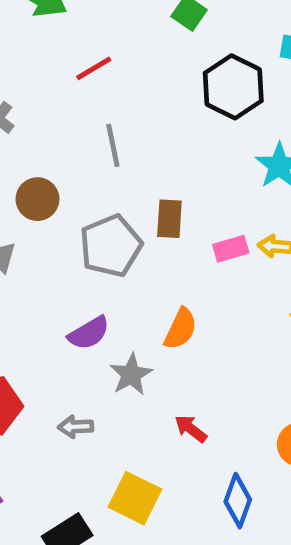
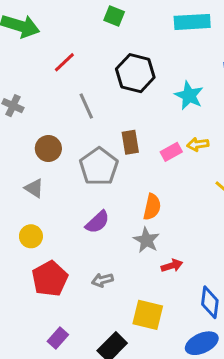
black hexagon: (233, 87) -> (135, 73), moved
gray star: (131, 375) -> (146, 240), moved
red arrow: (191, 429) -> (172, 266), turned 138

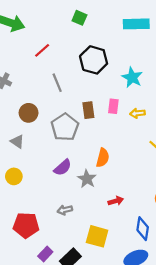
pink rectangle: (171, 152) -> (113, 106), moved, turned -56
gray star: (146, 240) -> (87, 179), moved
red pentagon: (50, 279) -> (26, 225), moved, turned 30
purple rectangle: (58, 338) -> (45, 254), moved

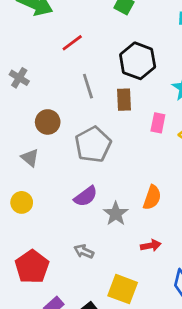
brown rectangle: (88, 110) -> (124, 100), moved
orange semicircle: (103, 158) -> (152, 197), moved
gray arrow: (65, 210) -> (84, 251), turned 32
red pentagon: (26, 225) -> (32, 267), turned 30

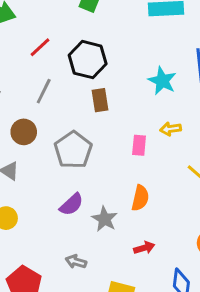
black hexagon: (138, 61) -> (88, 60), moved
gray line: (88, 86) -> (44, 91), moved, turned 50
pink rectangle: (158, 123) -> (139, 145), moved

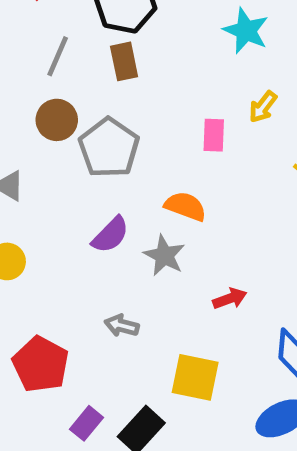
brown rectangle: (100, 100) -> (124, 61), moved
yellow arrow: (171, 129) -> (263, 107), turned -42
brown circle: (24, 132) -> (57, 120), moved
orange semicircle: (140, 198) -> (185, 206), moved, turned -80

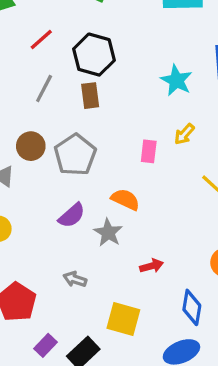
brown circle: (57, 120) -> (31, 146), moved

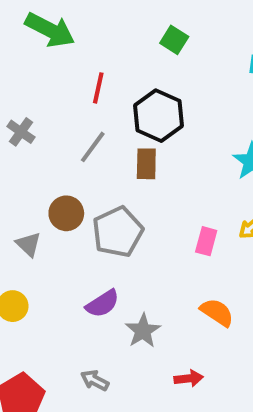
red line: (41, 39) -> (98, 88), turned -45
orange semicircle: (125, 199) -> (217, 312), moved

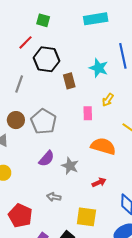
red line: (98, 88) -> (25, 42), moved, turned 49
brown rectangle: (146, 164) -> (69, 81), moved
orange semicircle: (217, 312) -> (103, 146), size x1.4

